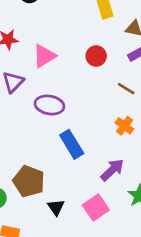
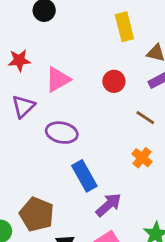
purple arrow: (112, 170) -> (109, 205), moved

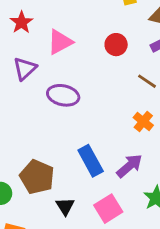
red star: (19, 60) -> (21, 22), turned -30
blue rectangle: (84, 176) -> (91, 161), moved
purple arrow: (109, 205) -> (129, 166), moved

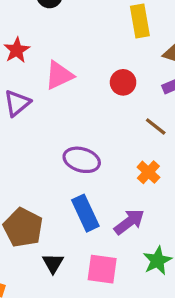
purple ellipse: (63, 95) -> (82, 160), moved
pink square: (108, 209) -> (102, 269), turned 36

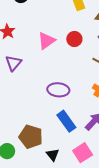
pink triangle: (59, 75) -> (46, 41), moved
pink square: (102, 269) -> (83, 153), turned -30

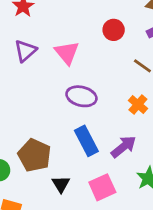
pink triangle: (46, 41) -> (67, 53), moved, turned -42

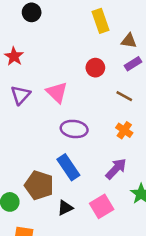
blue rectangle: (86, 141) -> (68, 167), moved
black triangle: (61, 184) -> (65, 208), turned 42

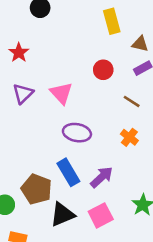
purple arrow: (116, 169) -> (102, 177), moved
black triangle: (65, 208) -> (62, 214), size x1.5

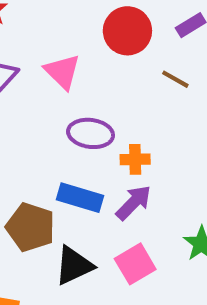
red circle: (103, 70) -> (127, 31), size x1.5
orange cross: (129, 137) -> (135, 159), moved, turned -36
blue rectangle: (68, 172) -> (80, 198), turned -40

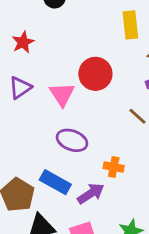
red circle: (127, 31) -> (95, 74), moved
orange cross: (135, 159) -> (114, 167), moved

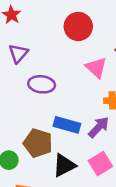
pink triangle: (62, 94) -> (96, 68), moved
purple ellipse: (72, 140) -> (42, 84), moved

